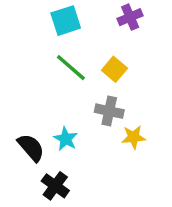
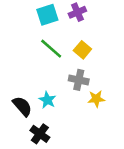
purple cross: (130, 17) -> (77, 12), moved

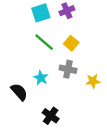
yellow star: (96, 99) -> (93, 81), moved
cyan star: (47, 100) -> (41, 78), moved
black cross: (40, 134) -> (51, 116), moved

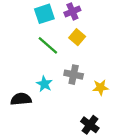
yellow square: (71, 43) -> (77, 37), moved
black semicircle: (19, 92) -> (21, 99), turned -54
black cross: (51, 116) -> (90, 125), moved

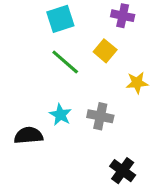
purple cross: (72, 11) -> (123, 16), moved, turned 35
gray cross: (74, 75) -> (100, 116), moved
yellow star: (100, 87) -> (137, 83), moved

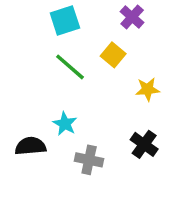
purple cross: (123, 16) -> (132, 17), turned 30
gray cross: (100, 116) -> (89, 160), moved
black cross: (123, 171) -> (144, 144), moved

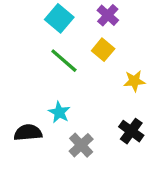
purple cross: (132, 17) -> (108, 15), moved
cyan square: (65, 20) -> (59, 18), turned -32
gray cross: (89, 160) -> (81, 145), turned 35

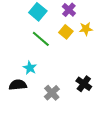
yellow star: (134, 81) -> (86, 29), moved
cyan star: (59, 112) -> (30, 68), moved

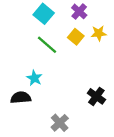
gray cross: (52, 93) -> (60, 123), moved

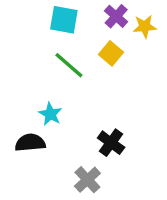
cyan square: (44, 14) -> (64, 20), turned -30
yellow star: (99, 33) -> (145, 26), moved
black cross: (96, 96) -> (111, 143), moved

